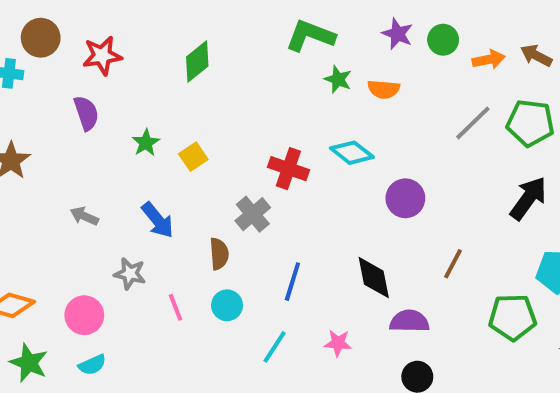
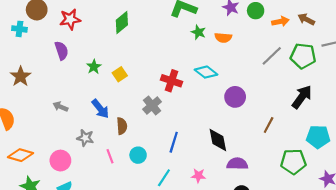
brown semicircle: (219, 254) -> (122, 126), moved
brown line: (453, 264) -> (269, 125), moved

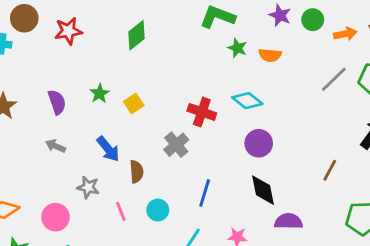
purple semicircle: (61, 51) -> (57, 102), moved
purple circle: (235, 97) -> (259, 143), moved

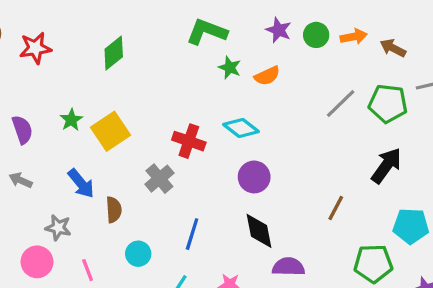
orange arrow: (345, 34) -> (354, 37), moved
orange semicircle: (270, 55) -> (267, 76), turned -30
yellow square: (134, 103) -> (110, 131), size x1.6
pink line: (121, 211) -> (88, 270), moved
pink circle: (56, 217) -> (37, 262), moved

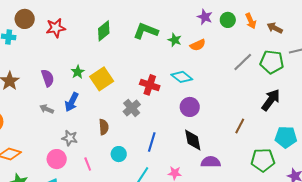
green L-shape: (207, 32) -> (146, 31), moved
orange arrow: (354, 37) -> (251, 21), turned 77
blue arrow: (81, 184) -> (72, 102), moved, turned 66

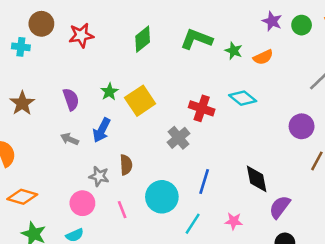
purple circle: (190, 107) -> (302, 126), moved
brown semicircle: (104, 127) -> (126, 165), moved
cyan circle: (119, 154) -> (162, 197), size x1.6
purple semicircle: (211, 162) -> (280, 207), turned -54

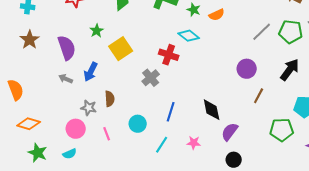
green star: (109, 92) -> (97, 31), moved
cyan diamond: (243, 98) -> (189, 36), moved
purple semicircle: (71, 99) -> (67, 48), size x1.4
brown star: (22, 103) -> (30, 40), moved
cyan circle: (162, 197) -> (138, 124), size x0.7

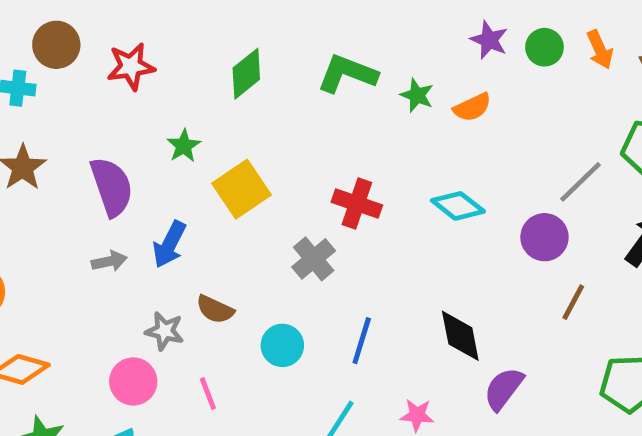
gray line: (262, 32) -> (581, 182), moved
cyan diamond: (189, 36) -> (458, 206), moved
gray arrow: (66, 79) -> (109, 261), turned 144
brown semicircle: (110, 99) -> (215, 309), turned 119
cyan circle: (138, 124) -> (282, 345), moved

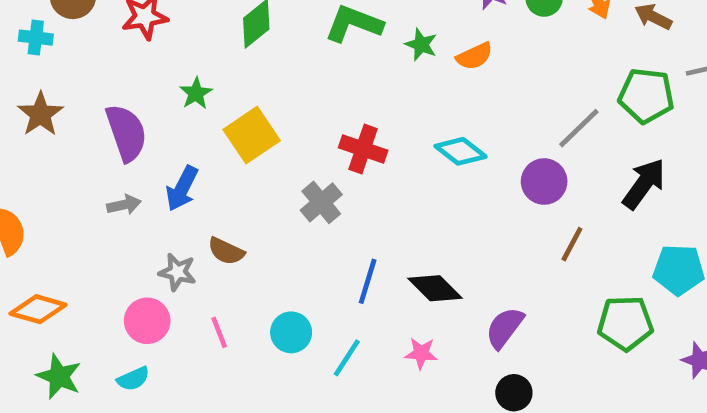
black diamond: (460, 336) -> (435, 288), moved, turned -34
cyan circle: (282, 345) -> (291, 332), moved

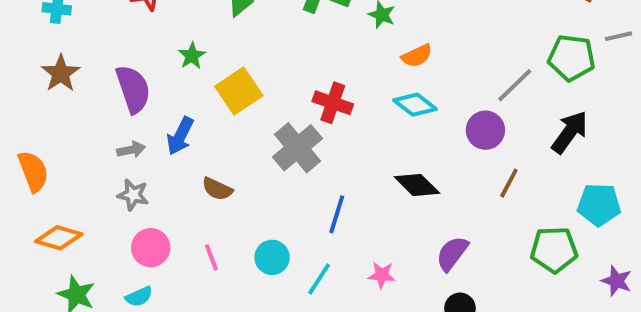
orange semicircle: (474, 56) -> (417, 56), moved
gray cross: (321, 202) -> (298, 148), size x1.4
gray star: (177, 272) -> (133, 195), moved
black diamond: (435, 288) -> (417, 185), moved

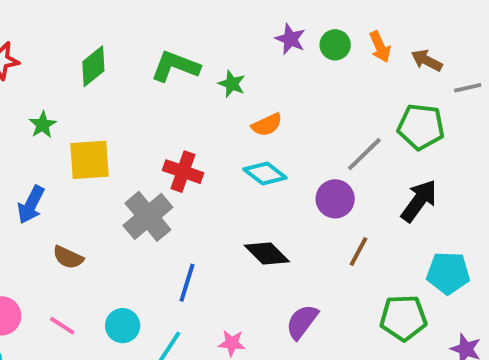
gray line: (619, 36) -> (468, 88), moved
yellow square: (239, 91) -> (89, 160), turned 30
pink line: (211, 257) -> (62, 326), turned -36

